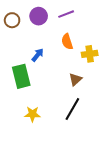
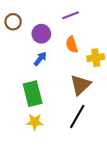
purple circle: (39, 16) -> (41, 34), moved
green rectangle: (21, 76) -> (33, 94), moved
brown triangle: (75, 79) -> (81, 85), size x1.5

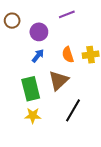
orange semicircle: (72, 45) -> (68, 55), moved
brown triangle: (81, 85) -> (59, 80), moved

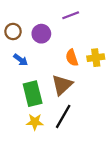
brown circle: (12, 21) -> (13, 31), moved
blue arrow: (38, 56) -> (21, 60), moved, turned 88
black line: (73, 110) -> (63, 116), moved

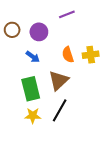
blue arrow: (21, 60) -> (33, 57), moved

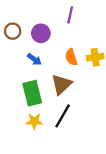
purple line: (67, 14) -> (70, 15), turned -56

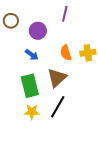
brown circle: (13, 31) -> (11, 21), moved

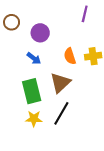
purple line: (65, 14) -> (85, 14), moved

